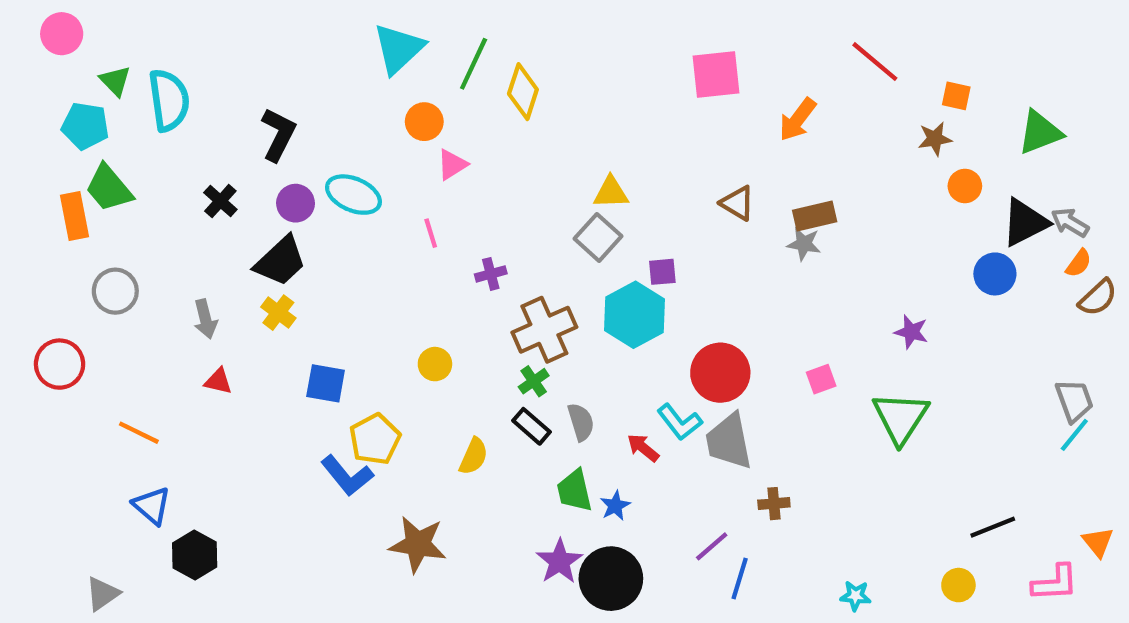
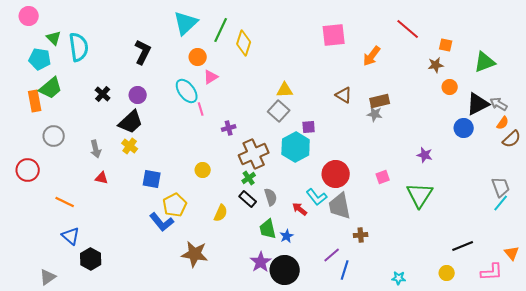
black L-shape: (278, 135) -> (143, 52), moved
green trapezoid: (109, 188) -> (51, 88), turned -90
cyan ellipse: (353, 195) -> (187, 91), moved, turned 30

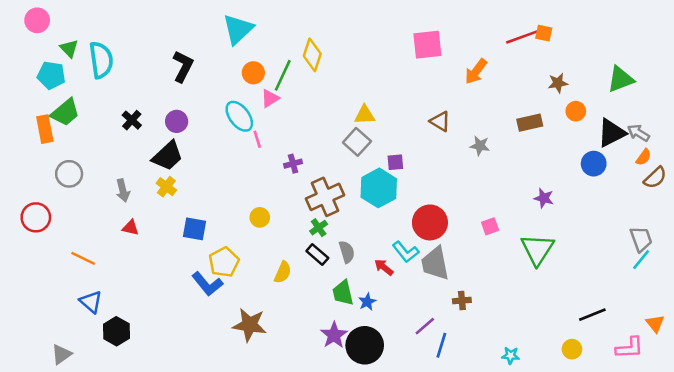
red line: (408, 29) -> (522, 37), turned -60
green line: (221, 30) -> (283, 75), moved
orange square: (446, 45) -> (544, 33), moved
brown rectangle: (380, 101) -> (530, 123), moved

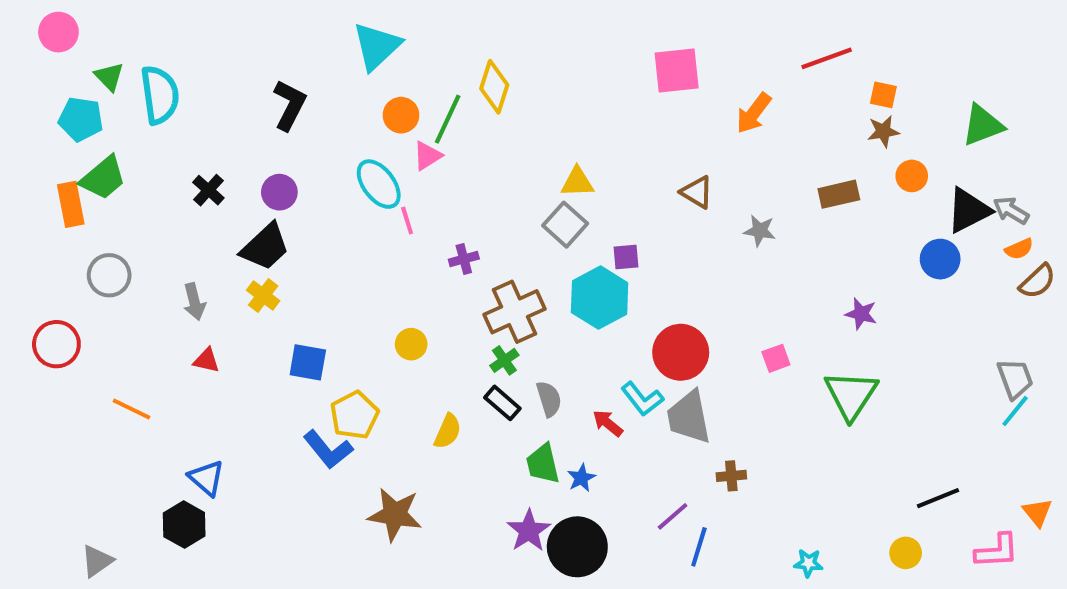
orange square: (544, 33) -> (883, 95), moved
orange semicircle: (644, 157) -> (1019, 249), turned 30
blue triangle: (91, 302) -> (206, 478), moved

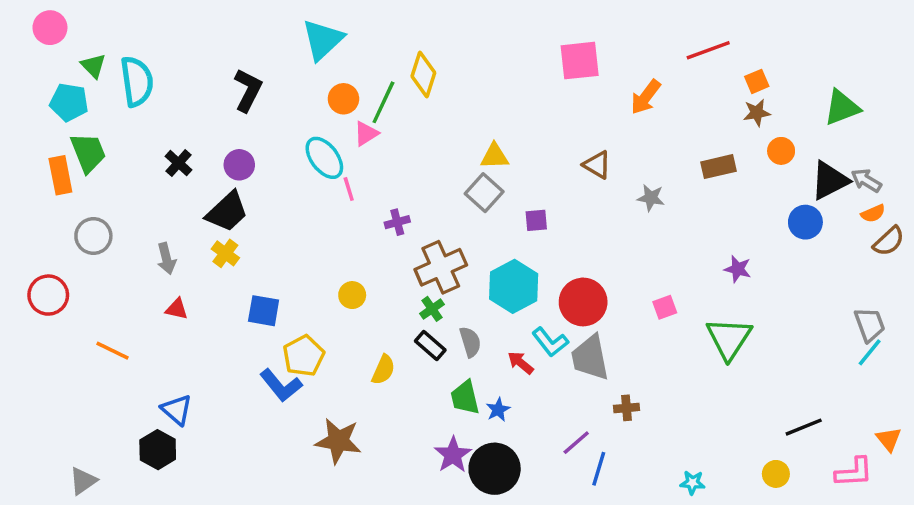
orange square: (883, 95) -> (757, 81), turned -35
green trapezoid: (103, 178) -> (88, 153), turned -72
cyan hexagon: (600, 298) -> (514, 286), moved

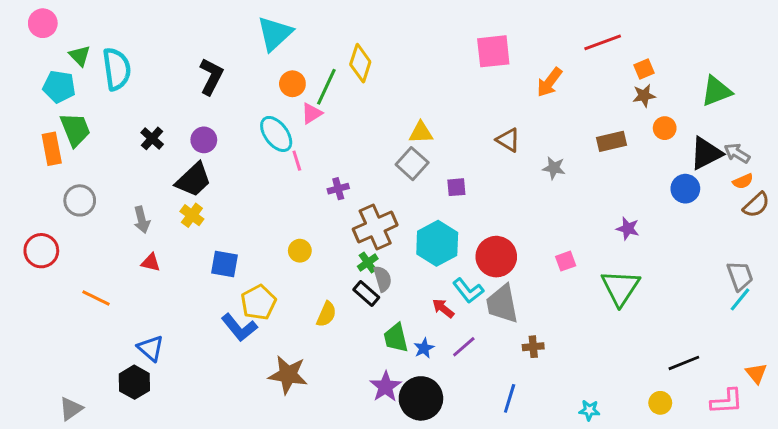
gray semicircle: (470, 342) -> (383, 279), moved
purple line: (576, 443) -> (464, 347), moved

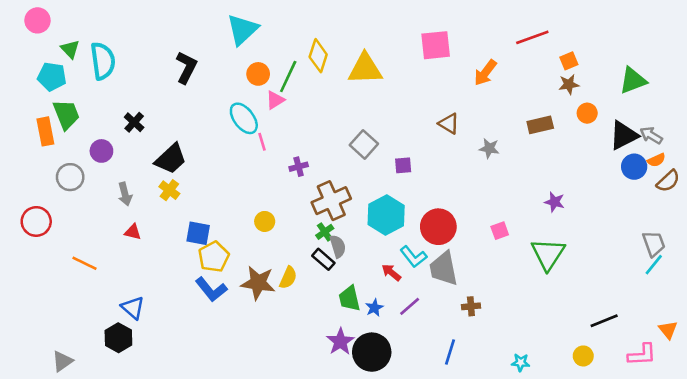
yellow triangle: (421, 133) -> (365, 69), moved, size x1.6
purple circle: (204, 140) -> (101, 151), moved
blue circle: (685, 189) -> (634, 167), moved
yellow pentagon: (258, 302) -> (214, 257), moved
brown star: (288, 375) -> (258, 283), moved

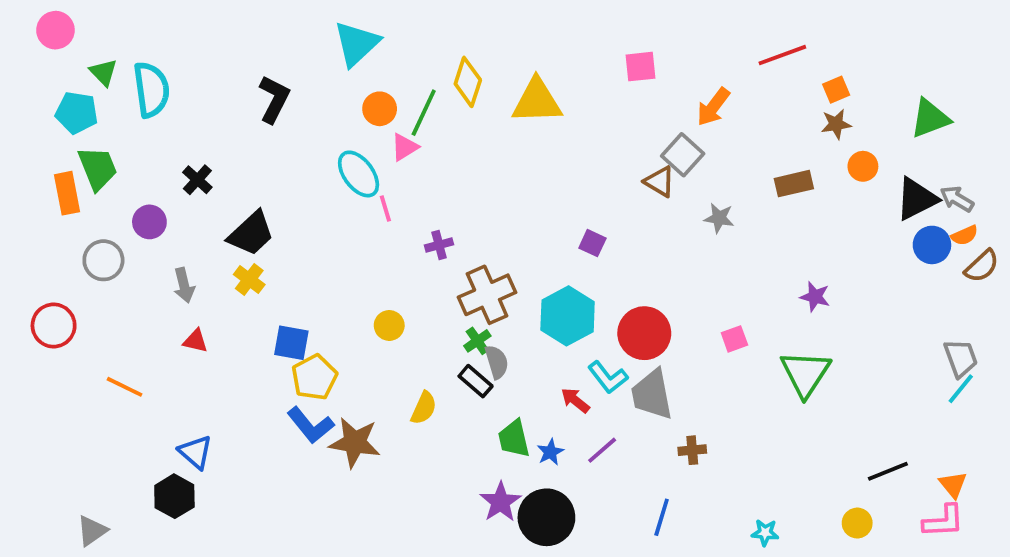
pink square: (436, 45) -> (640, 67), size x0.7
gray square: (364, 144) -> (683, 155), moved
purple square: (403, 165) -> (592, 243), turned 30
brown star: (258, 283) -> (355, 442), moved
orange triangle: (668, 330) -> (953, 485), moved

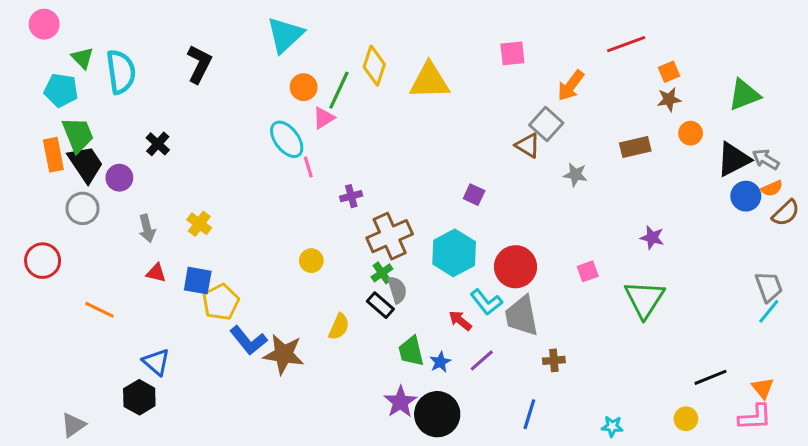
black L-shape: (274, 99) -> (199, 64), moved
black trapezoid: (251, 233) -> (86, 164), moved, turned -81
blue square: (291, 343) -> (198, 281), moved
yellow pentagon: (314, 377) -> (221, 302), moved

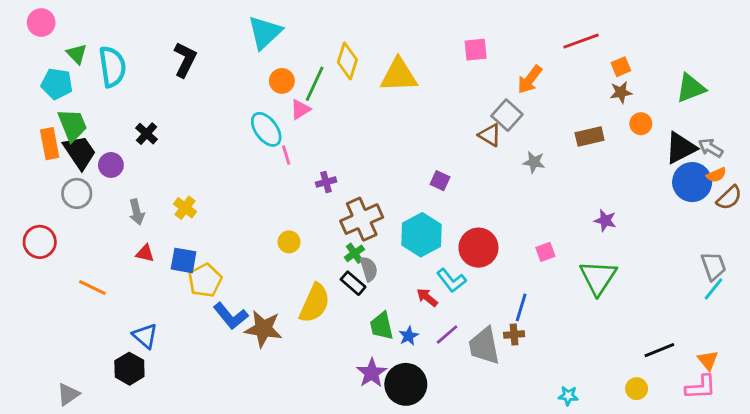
blue circle: (746, 196) -> (692, 182), size x1.4
gray trapezoid: (522, 316) -> (484, 346), moved
yellow semicircle: (339, 327) -> (315, 303), size x1.6
blue line: (529, 414) -> (521, 307), moved

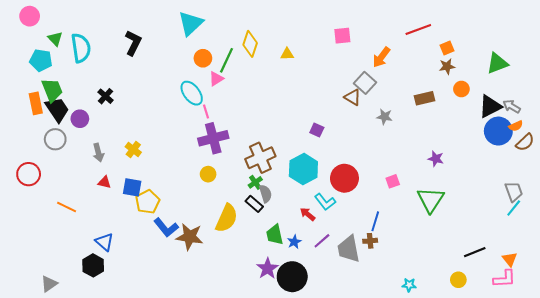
yellow triangle: (399, 75) -> (287, 54), size x0.5
purple cross: (326, 182) -> (213, 138), moved, size x2.0

